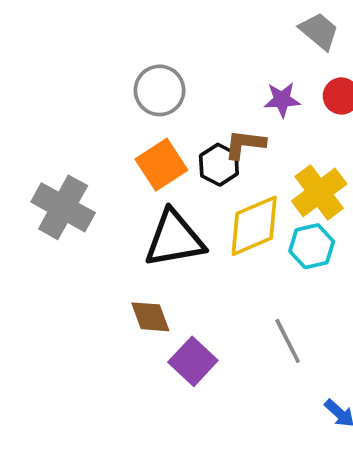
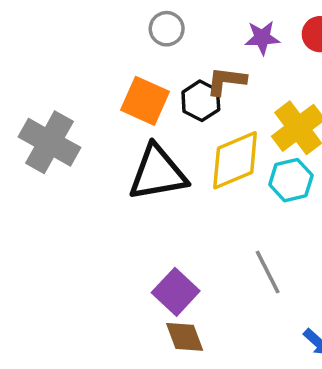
gray circle: (160, 90) -> (167, 29), moved, size x0.7
orange square: (161, 165) -> (145, 101), turned -33
brown diamond: (150, 317) -> (185, 337), moved

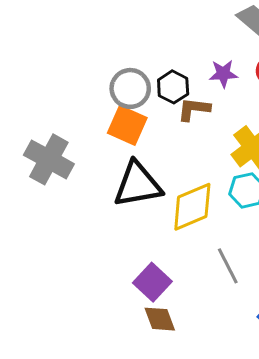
gray circle: (167, 29) -> (130, 88), moved, size x1.4
black hexagon: (201, 101) -> (173, 87), moved
yellow diamond: (235, 160) -> (192, 207), moved

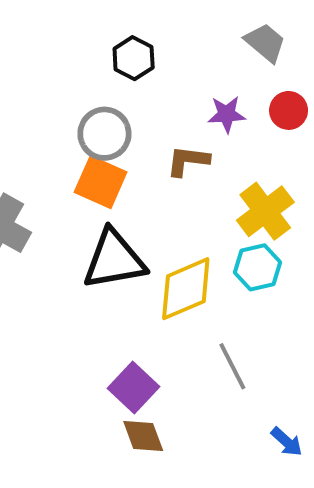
black hexagon: (173, 87) -> (134, 58), moved

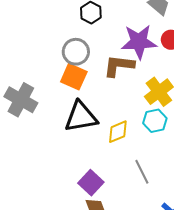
purple star: (227, 114) -> (139, 42), size x1.8
brown L-shape: (188, 161) -> (119, 66), size x1.4
yellow diamond: (186, 289) -> (118, 132), size x0.7

